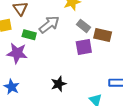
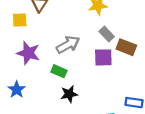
gray arrow: (49, 25) -> (68, 45), moved
green rectangle: (29, 35) -> (59, 71), moved

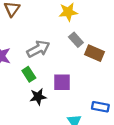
purple square: (103, 57) -> (62, 82), moved
green rectangle: (59, 71) -> (29, 74), turned 32

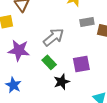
gray rectangle: (76, 40) -> (87, 22), turned -48

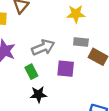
purple square: (81, 64) -> (66, 69), moved

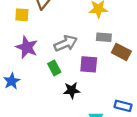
black star: (38, 94) -> (72, 90), moved

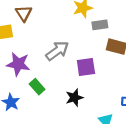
gray rectangle: (104, 37) -> (100, 25), moved
green rectangle: (54, 68) -> (37, 87), moved

